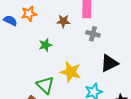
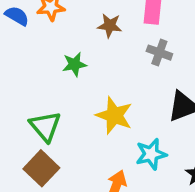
green triangle: (45, 85) -> (45, 126), moved

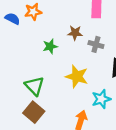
brown star: (110, 26) -> (75, 33), moved
gray cross: (159, 53) -> (96, 44), moved

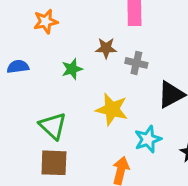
blue semicircle: (12, 19) -> (18, 67), moved, turned -32
brown square: (34, 112) -> (54, 163), turned -35

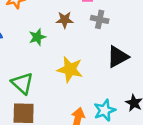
gray cross: (136, 63) -> (100, 19), moved
cyan star: (148, 139) -> (105, 110), moved

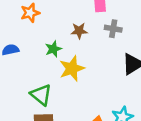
yellow star: (70, 69) -> (72, 69), moved, turned -30

